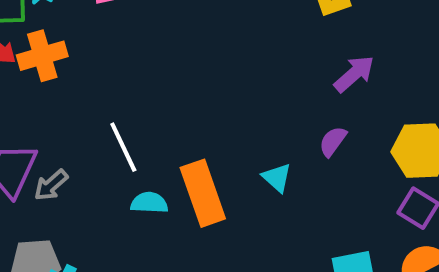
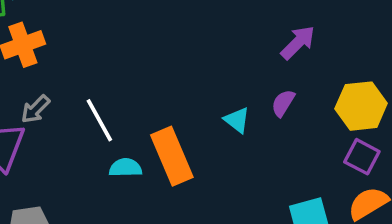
cyan triangle: (277, 178) -> (237, 120), moved
gray arrow: (51, 185) -> (35, 109), moved

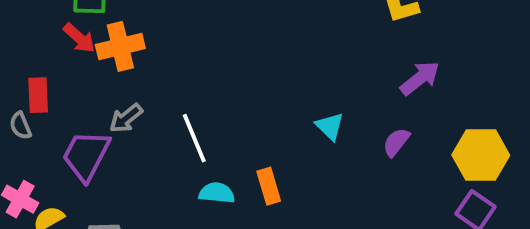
cyan triangle: (237, 120) -> (330, 126), moved
orange rectangle: (172, 156) -> (269, 186), size x0.6

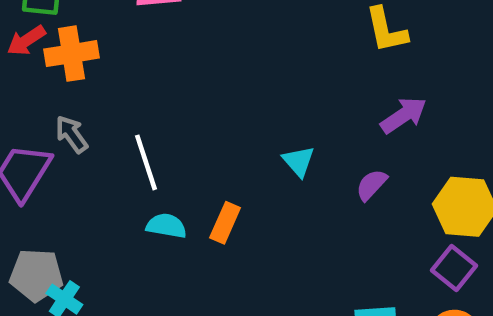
red arrow: (79, 38) -> (26, 41), turned 100
gray arrow: (126, 118) -> (72, 134), turned 88
orange rectangle: (269, 186) -> (225, 223), turned 36

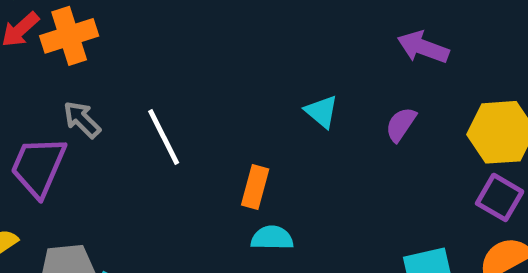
purple arrow: (404, 115) -> (423, 47), turned -117
cyan semicircle: (166, 226) -> (272, 238), moved

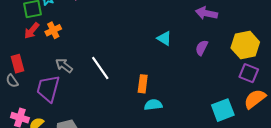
orange cross: (69, 36) -> (53, 30), size x0.7
cyan triangle: (322, 112) -> (164, 38), moved

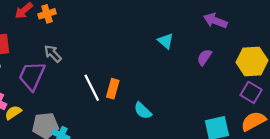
white line: (100, 68) -> (92, 88), moved
orange rectangle: (143, 84) -> (113, 89), moved
cyan semicircle: (153, 105) -> (143, 111), turned -138

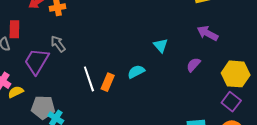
cyan semicircle: (143, 111) -> (136, 72), moved, turned 102

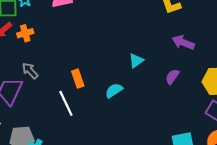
cyan triangle: (161, 45) -> (136, 61), turned 42
orange rectangle: (108, 82) -> (78, 79), moved, turned -36

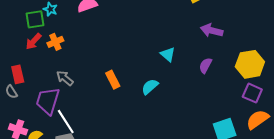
cyan triangle: (136, 61) -> (168, 54), turned -35
white line: (66, 103) -> (66, 122), moved

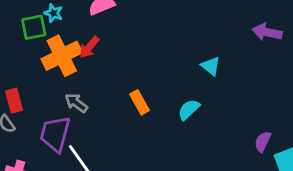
red arrow: (33, 41) -> (89, 47), moved
orange cross: (55, 42) -> (62, 56), size x1.8
purple semicircle: (205, 65) -> (263, 142), moved

